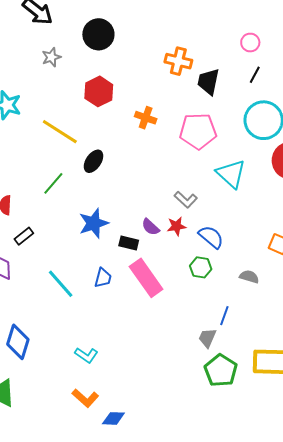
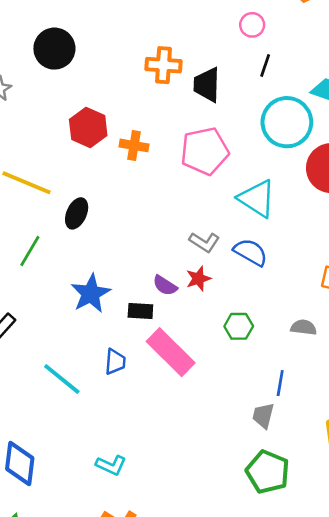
red hexagon: (99, 91) -> (88, 127), moved
blue semicircle: (211, 237) -> (250, 252), moved
green pentagon: (221, 370) -> (268, 472), moved

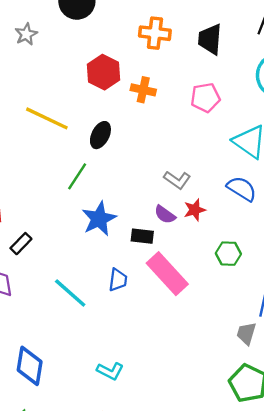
orange cross: (163, 65) -> (155, 33), moved
pink pentagon: (205, 151) -> (205, 98), size x0.7
black ellipse: (77, 213) -> (100, 135), moved
gray L-shape: (204, 242) -> (177, 180), moved
green line: (30, 251) -> (77, 176), moved

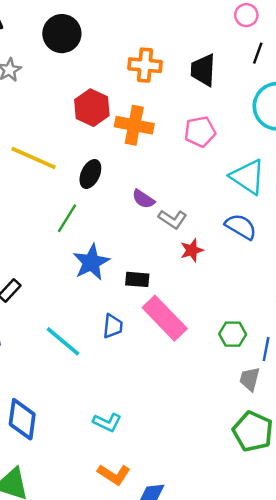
orange cross: (143, 90) -> (134, 125), size x1.4
purple semicircle: (165, 215) -> (143, 199), moved
green hexagon: (228, 254) -> (233, 334), moved

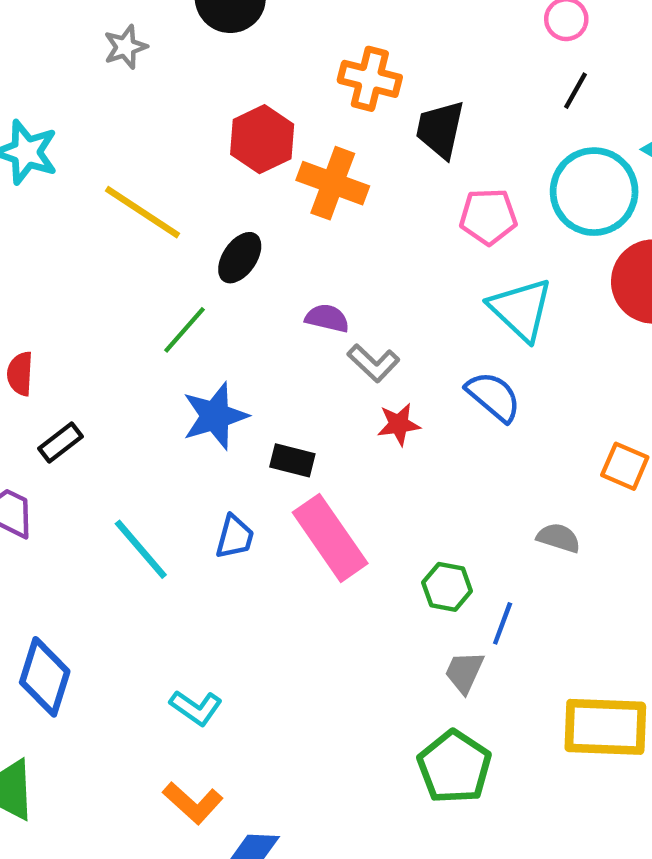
black trapezoid: (203, 70) -> (440, 129), moved
pink pentagon: (200, 132) -> (488, 217), moved
purple semicircle: (143, 199) -> (327, 318), turned 150

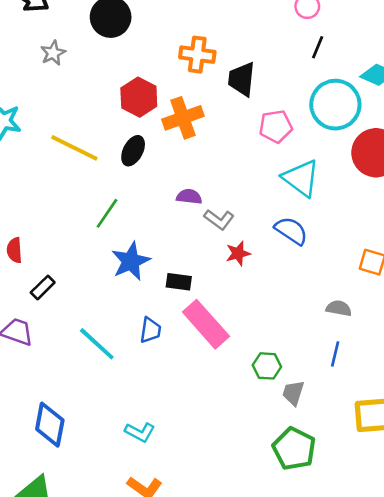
orange cross: (333, 183) -> (183, 118), turned -33
black ellipse: (240, 258) -> (133, 151), moved
green hexagon: (447, 587) -> (267, 366), moved
blue line: (503, 623) -> (335, 354), moved

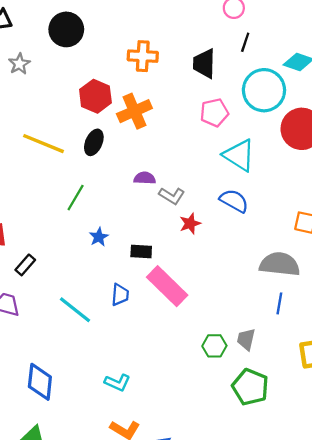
black trapezoid: (242, 79) -> (204, 64), moved
blue star: (131, 261) -> (99, 237), size x0.6
gray semicircle: (339, 308) -> (280, 264), size x1.8
green hexagon: (267, 366) -> (214, 346), moved

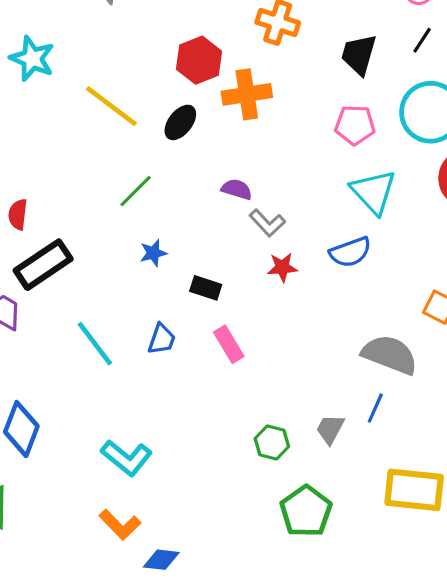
blue semicircle: (234, 201) -> (350, 252), turned 116
black rectangle: (25, 265) -> (43, 265), size x1.8
pink rectangle: (167, 286) -> (229, 344), size x0.6
gray trapezoid: (246, 339) -> (330, 429), moved
cyan L-shape: (117, 383) -> (127, 458), size x1.4

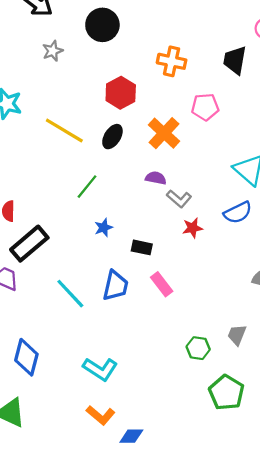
black trapezoid: (359, 55) -> (235, 60), moved
orange cross: (247, 94) -> (164, 133), moved, turned -32
pink pentagon: (355, 125) -> (205, 107), moved
blue trapezoid: (162, 339) -> (115, 286), size x1.4

